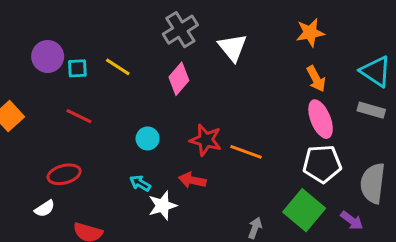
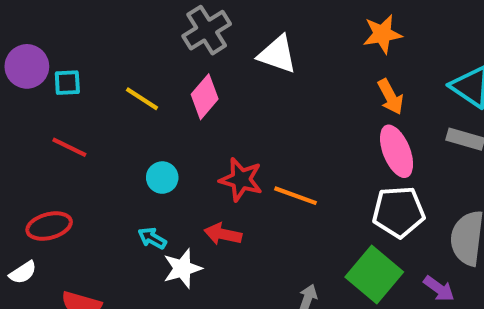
white triangle: (233, 48) -> (277, 54), turned -32
yellow line: (118, 67) -> (142, 99), moved

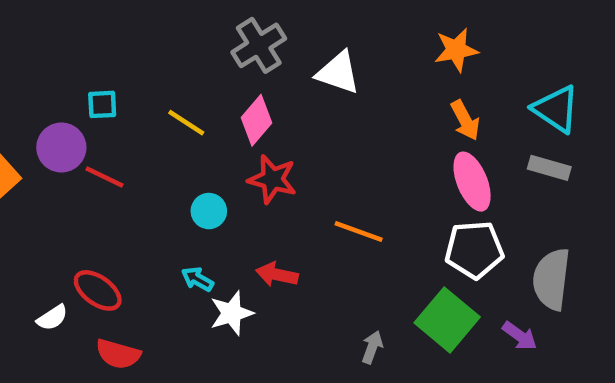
purple circle: (27, 66) -> (61, 148), moved
red star: (241, 180) -> (272, 179), moved
red ellipse: (49, 226) -> (98, 290), moved, turned 51

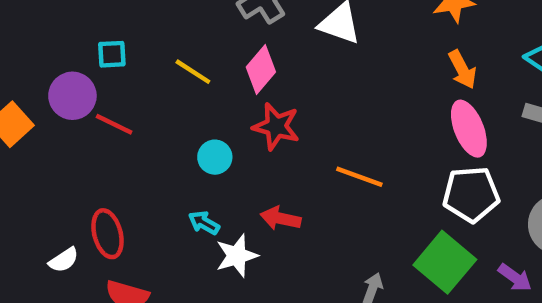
red ellipse: (98, 290) -> (108, 234), turned 39

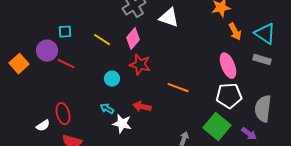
orange arrow: (462, 69) -> (235, 32), moved
white star: (237, 256) -> (122, 124), turned 30

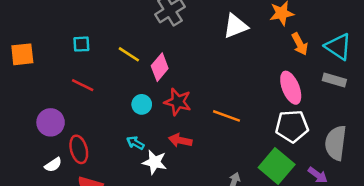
white triangle: (169, 18) -> (235, 26), moved, turned -40
pink diamond: (133, 39) -> (160, 67), moved
purple circle: (47, 51) -> (51, 122), moved
orange square: (19, 64) -> (22, 54), moved, turned 36
red star: (140, 65) -> (178, 102), moved

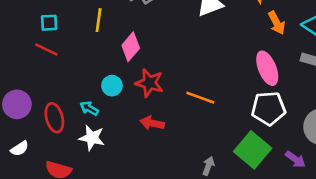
yellow line: (129, 54) -> (99, 20), moved, turned 65
red line: (83, 85) -> (46, 49), moved
cyan arrow: (135, 143) -> (89, 108), moved
red ellipse: (79, 149) -> (54, 118), moved
white star: (155, 162) -> (92, 138), moved

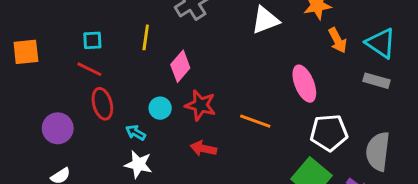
pink ellipse: (267, 68) -> (304, 84), moved
red ellipse: (54, 118) -> (102, 104), moved

